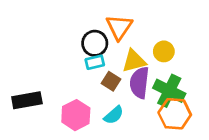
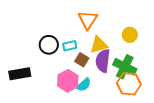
black circle: (95, 43) -> (49, 45), moved
yellow circle: (164, 51) -> (130, 35), moved
pink hexagon: (76, 115) -> (68, 81), moved

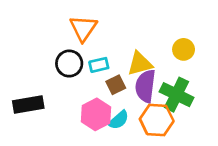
orange triangle: (88, 20) -> (83, 28), moved
brown square: (82, 60) -> (116, 85), turned 32
orange hexagon: (129, 84) -> (157, 120), moved

